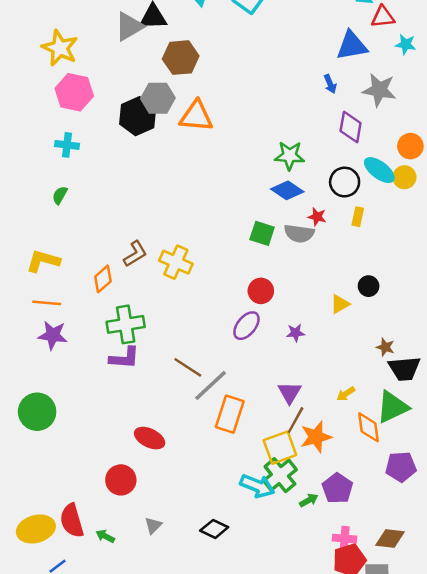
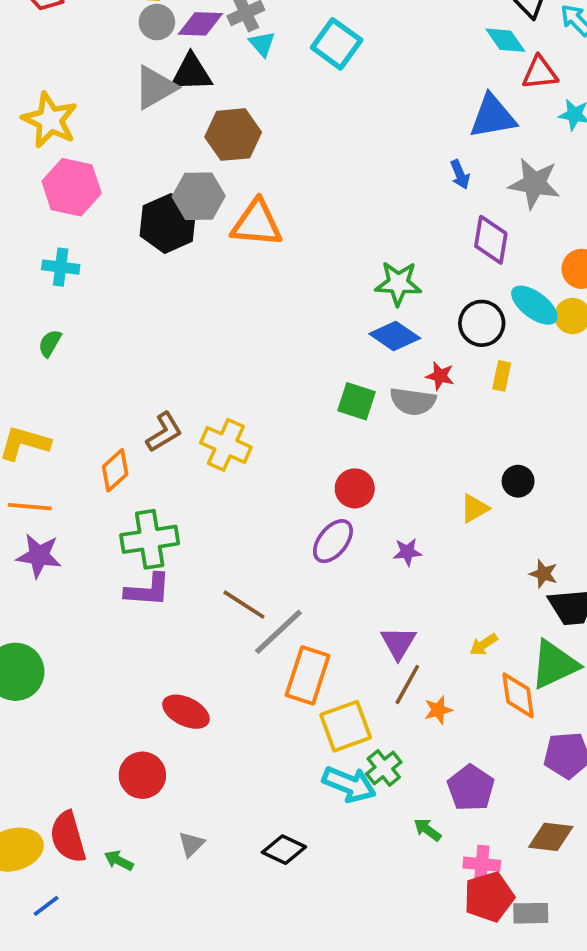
orange star: (316, 437) -> (438, 710), size x0.6
yellow square: (280, 448) -> (346, 726), moved
green cross: (280, 475) -> (384, 768), size x0.7
green arrow: (309, 500) -> (427, 830), moved, turned -114
brown diamond: (390, 539) -> (551, 837), moved

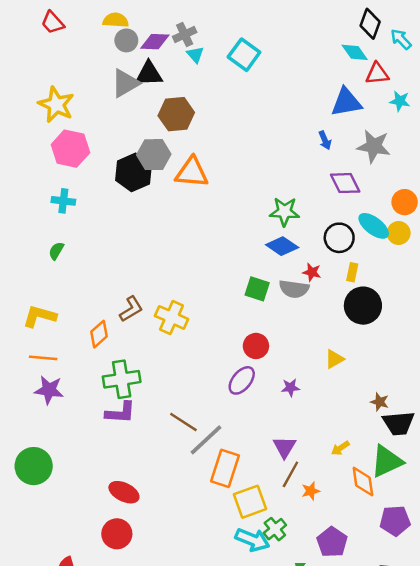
purple diamond: (491, 240) -> (345, 183), turned -36
black circle: (518, 481) -> (363, 306), moved, size x1.8
red ellipse: (186, 712) -> (124, 492), moved

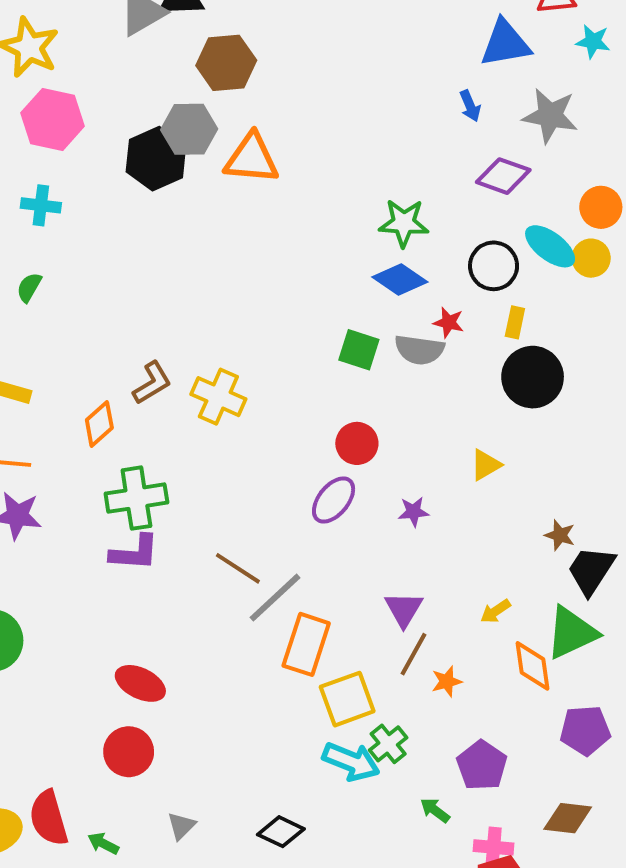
purple diamond: (345, 183) -> (503, 176), turned -44
black trapezoid: (399, 423) -> (591, 570), turned 128

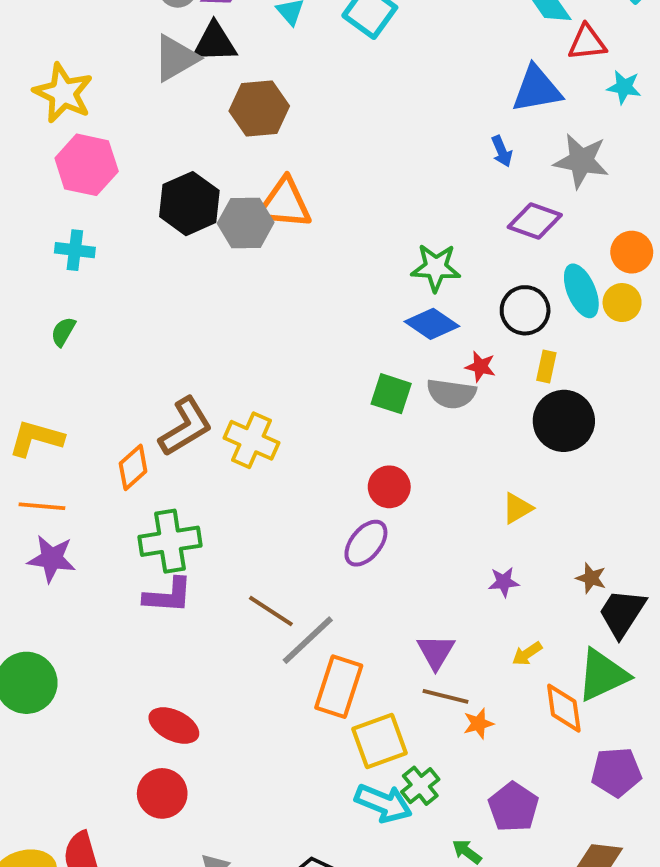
gray hexagon: (189, 129) -> (246, 223), moved
cyan ellipse: (550, 246) -> (581, 291), turned 30
brown L-shape: (152, 383) -> (185, 427), size x1.4
purple star: (414, 512) -> (504, 582), moved
brown line: (414, 654) -> (445, 696), turned 75

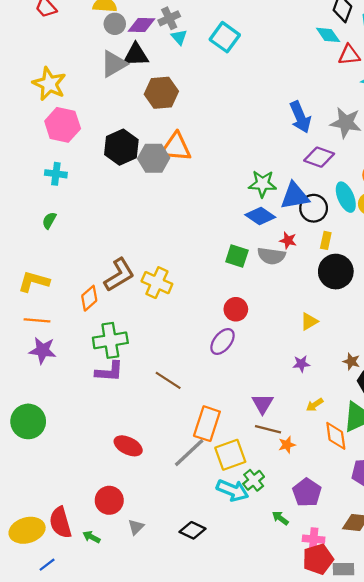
blue triangle: (537, 89) -> (295, 196), moved
blue arrow: (502, 151) -> (300, 117), size x1.8
gray line: (308, 640) -> (189, 453), moved
red ellipse: (174, 726) -> (128, 446), moved
red circle: (162, 793) -> (109, 500), moved

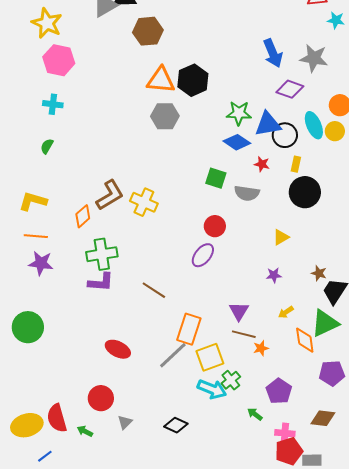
black hexagon: (121, 147) -> (193, 80), moved
gray hexagon: (154, 158) -> (165, 116), moved
gray semicircle: (271, 256) -> (247, 193), moved

